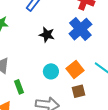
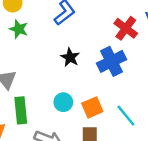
green rectangle: (19, 87) -> (21, 110), size x1.5

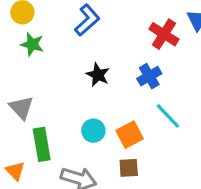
blue cross: (112, 61) -> (149, 76), size x0.7
cyan line: (126, 116) -> (168, 116), moved

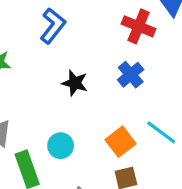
cyan line: (168, 116) -> (161, 132), moved
cyan circle: (93, 131) -> (61, 146), moved

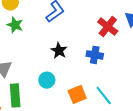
blue cross: (131, 75) -> (95, 55), turned 35
cyan circle: (61, 146) -> (47, 80), moved

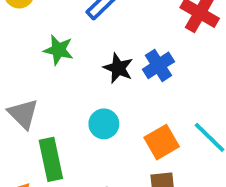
green star: (15, 25) -> (58, 50), moved
blue cross: (95, 55) -> (158, 65), moved, turned -35

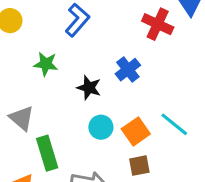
black star: (118, 68) -> (89, 88), moved
cyan circle: (104, 124) -> (101, 127), moved

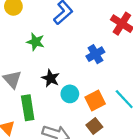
black star: (89, 88) -> (51, 78), moved
brown square: (139, 166) -> (94, 126), turned -35

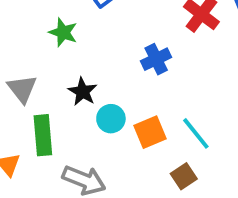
brown square: (94, 126) -> (184, 176), moved

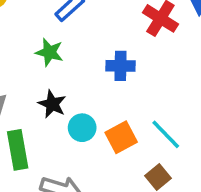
green star: (63, 32) -> (49, 52), moved
blue cross: (156, 59) -> (121, 66), turned 32

